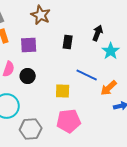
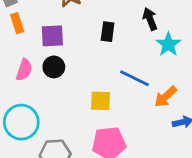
black arrow: (98, 33) -> (150, 19), turned -42
black circle: (28, 76) -> (54, 67), moved

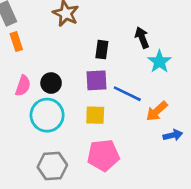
purple square: (52, 36) -> (97, 80), moved
cyan circle: (21, 122) -> (47, 115), moved

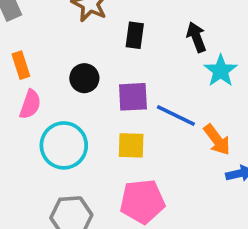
orange rectangle: (16, 42) -> (21, 65), moved
black rectangle: (102, 50) -> (135, 35), moved
black circle: (51, 83) -> (84, 78), moved
orange arrow: (157, 111) -> (217, 140), turned -85

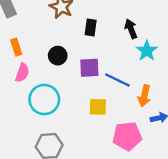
orange arrow: (217, 140) -> (144, 96), turned 50
yellow square: (131, 145) -> (98, 107), moved
pink pentagon: (142, 201) -> (127, 136), moved

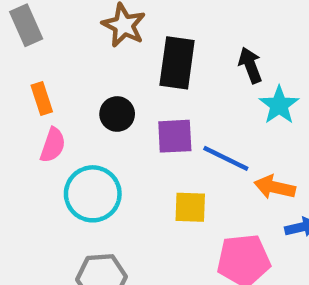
black rectangle: (91, 28) -> (177, 63), size x1.6
orange arrow: (144, 96) -> (275, 187), turned 90

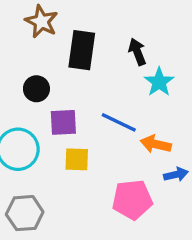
purple square: (175, 136) -> (63, 122), moved
yellow square: (190, 207) -> (77, 159), moved

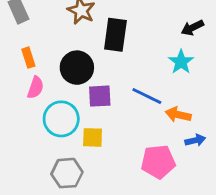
black arrow: (137, 52) -> (192, 28), moved, turned -95
black circle: (36, 89) -> (77, 68), size x1.5
yellow square: (77, 159) -> (93, 137), moved

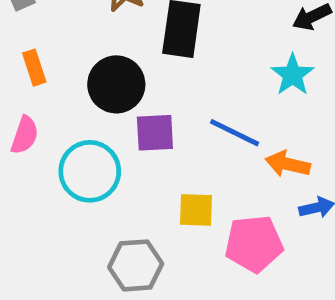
pink semicircle: (36, 88) -> (25, 135), moved
yellow square: (93, 137) -> (196, 210), moved
gray hexagon: (67, 173) -> (136, 265), moved

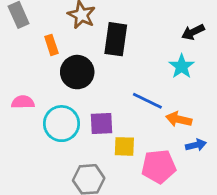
orange rectangle: (34, 68) -> (51, 45), moved
purple square: (155, 133) -> (102, 124), moved
pink semicircle: (25, 135) -> (23, 102), turned -110

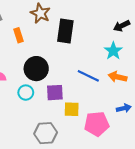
black circle: (77, 72) -> (36, 69), moved
orange arrow: (179, 119) -> (117, 77), moved
cyan circle: (61, 124) -> (26, 93), size x0.6

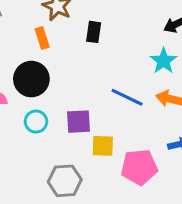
black rectangle: (65, 31) -> (94, 32), size x0.6
orange rectangle: (18, 35) -> (42, 38), moved
black circle: (36, 69) -> (31, 79), moved

